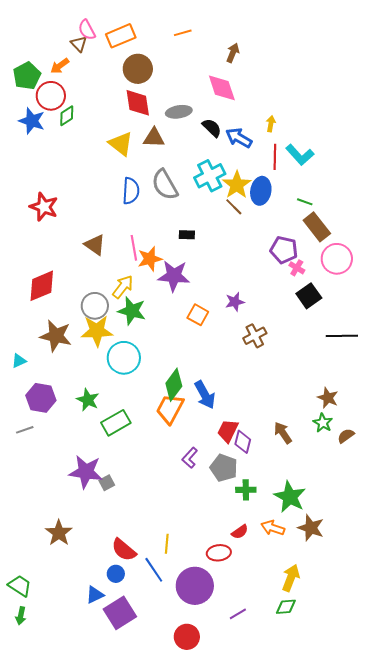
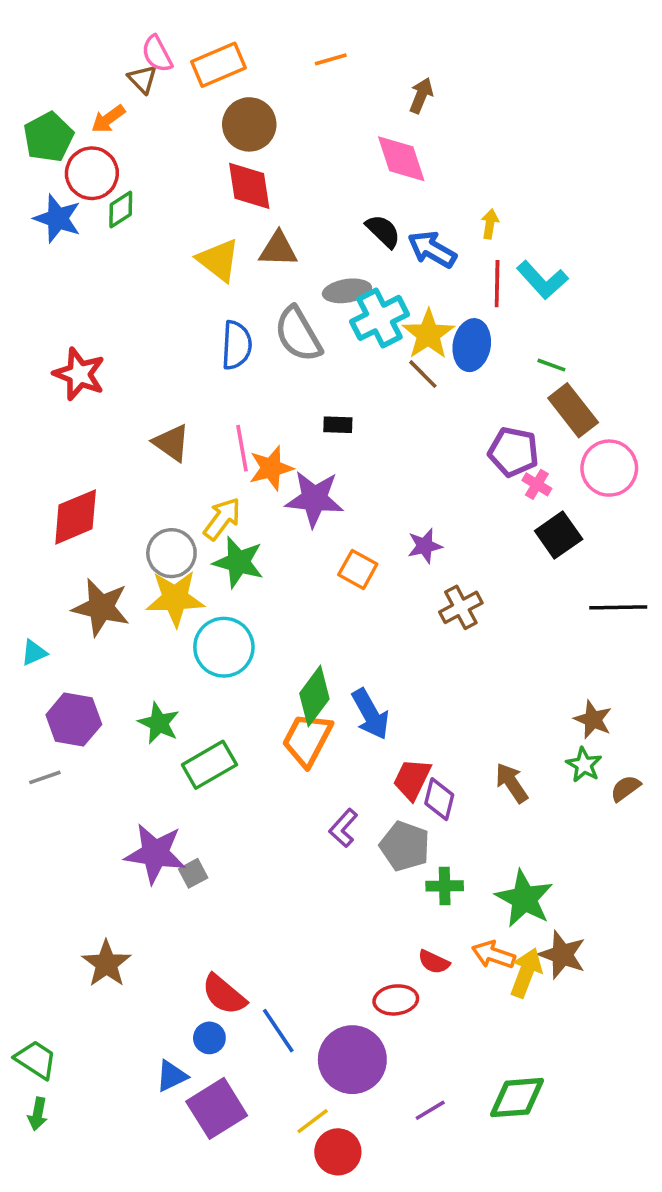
gray ellipse: (179, 112) -> (347, 291), moved
red semicircle: (240, 532) -> (434, 962), turned 60
yellow line: (167, 544) -> (313, 1121), moved, turned 48
yellow arrow: (291, 578) -> (526, 973), moved
green diamond: (286, 607) -> (517, 1098), size x1.5

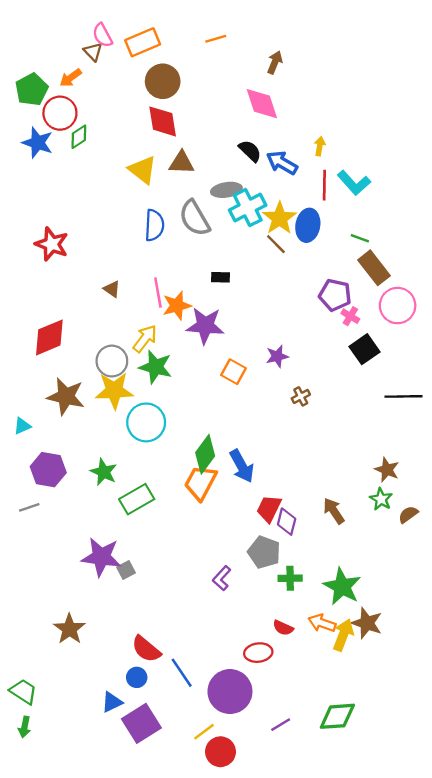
brown triangle: (171, 443) -> (112, 289), size x0.7
brown cross: (461, 607) -> (301, 396), size x0.7
purple L-shape: (343, 828) -> (222, 578), moved

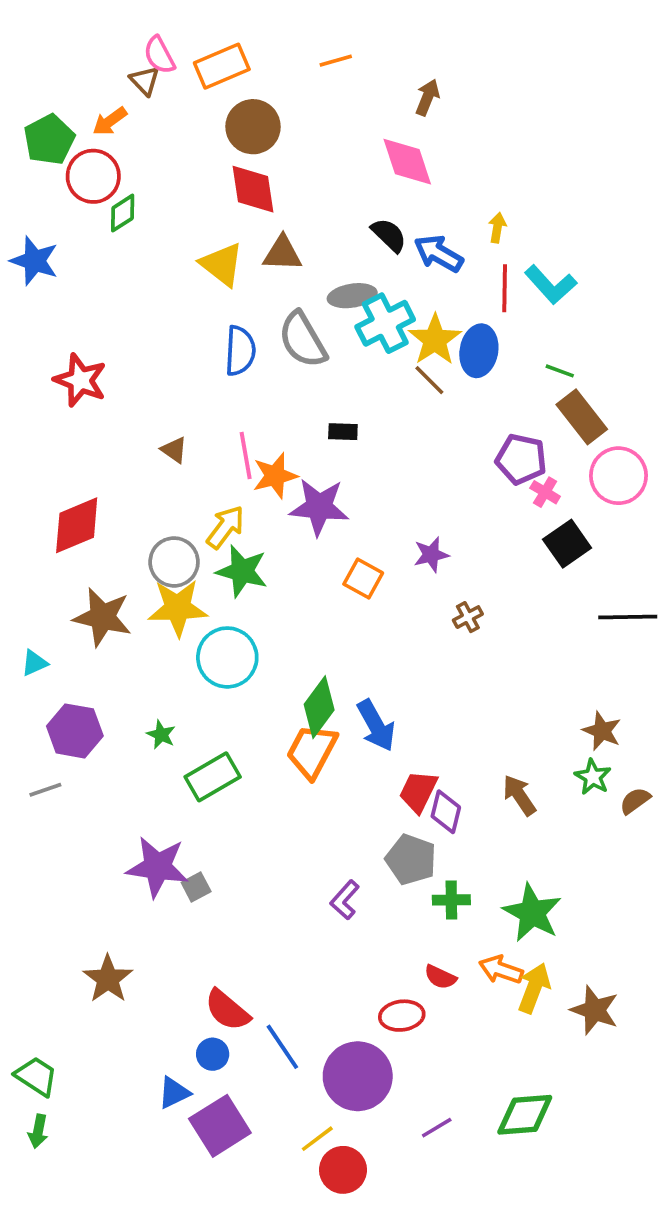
blue star: (38, 143) -> (34, 261), moved
green star: (104, 472) -> (161, 735), size x0.7
brown star: (367, 623) -> (595, 1010), moved

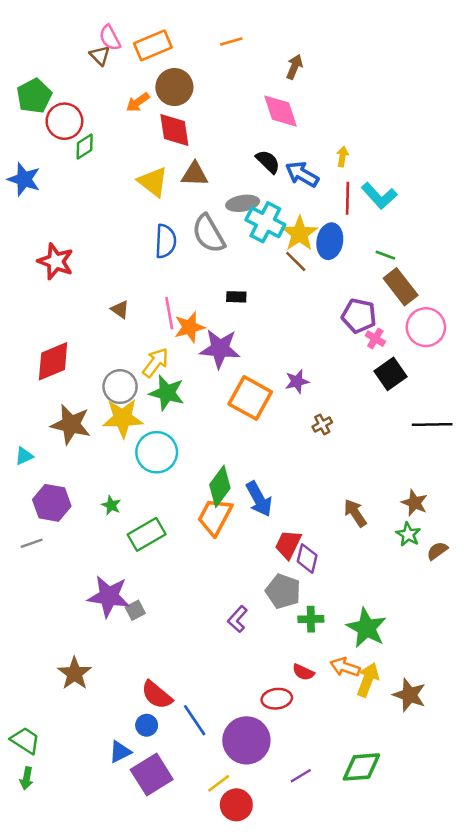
orange arrow: (110, 121) -> (138, 102), moved
cyan cross: (385, 323) -> (265, 222), turned -36
orange square: (363, 579) -> (250, 398), size x1.6
brown arrow: (519, 795) -> (355, 513), moved

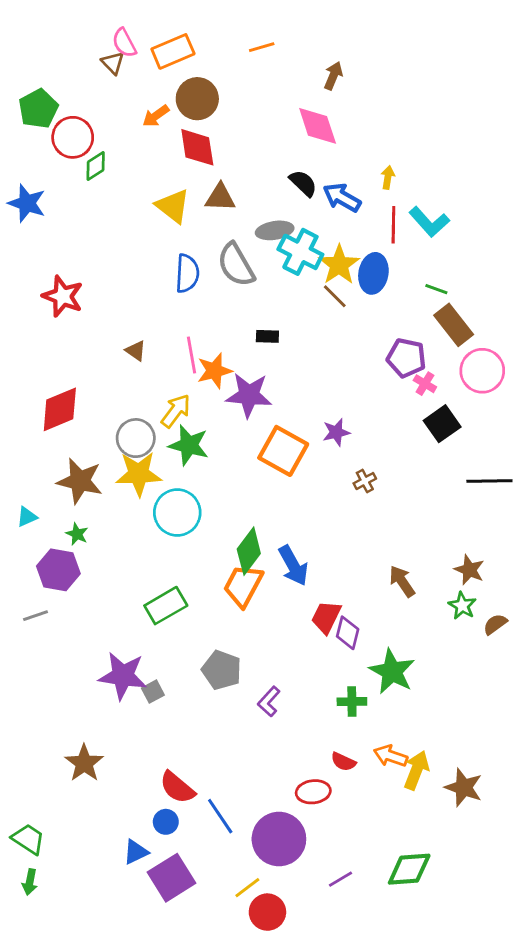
green star: (111, 505) -> (77, 534), moved
gray pentagon: (283, 591) -> (222, 670), moved
green star: (366, 628) -> (392, 671), moved

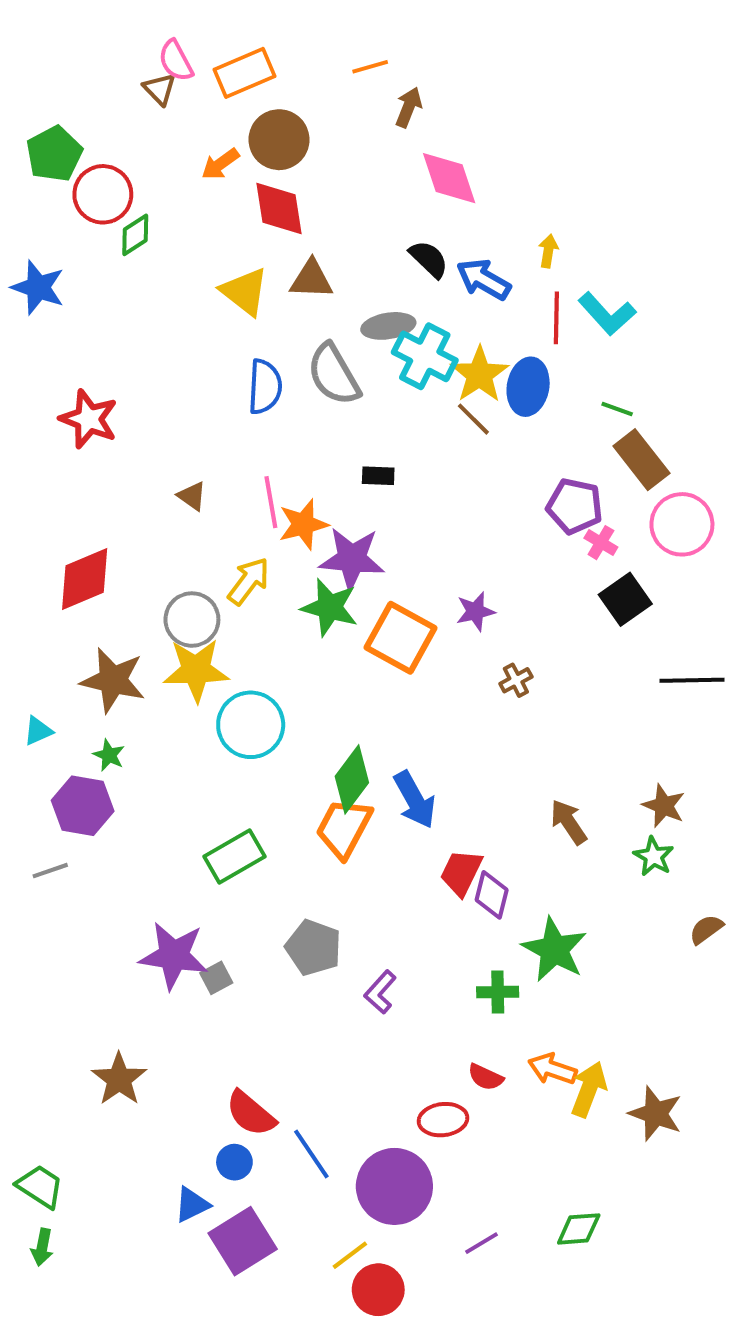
brown arrow: (333, 76) -> (409, 107), moved
green star: (189, 445) -> (330, 607), moved
brown semicircle: (495, 624) -> (706, 929), moved
green diamond: (409, 869) -> (579, 1229), size x0.7

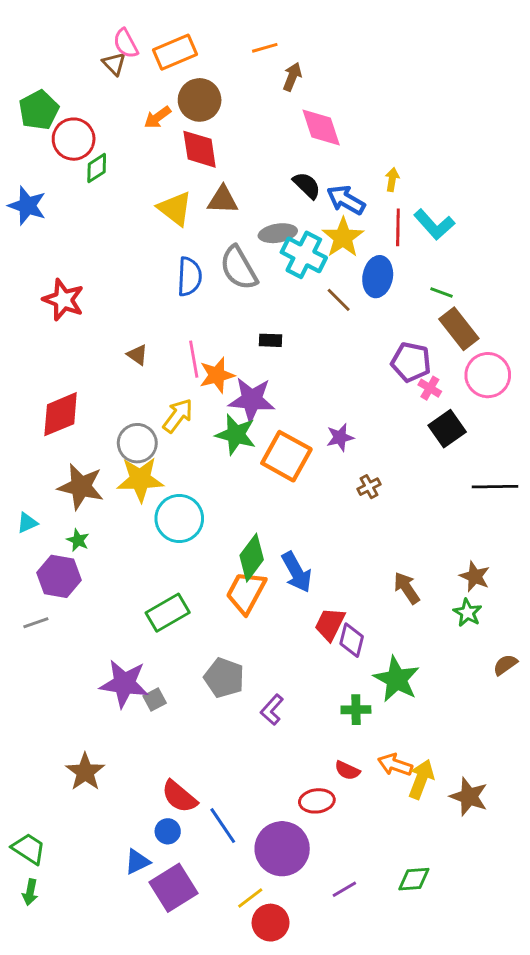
yellow star: (479, 375) -> (343, 238), moved

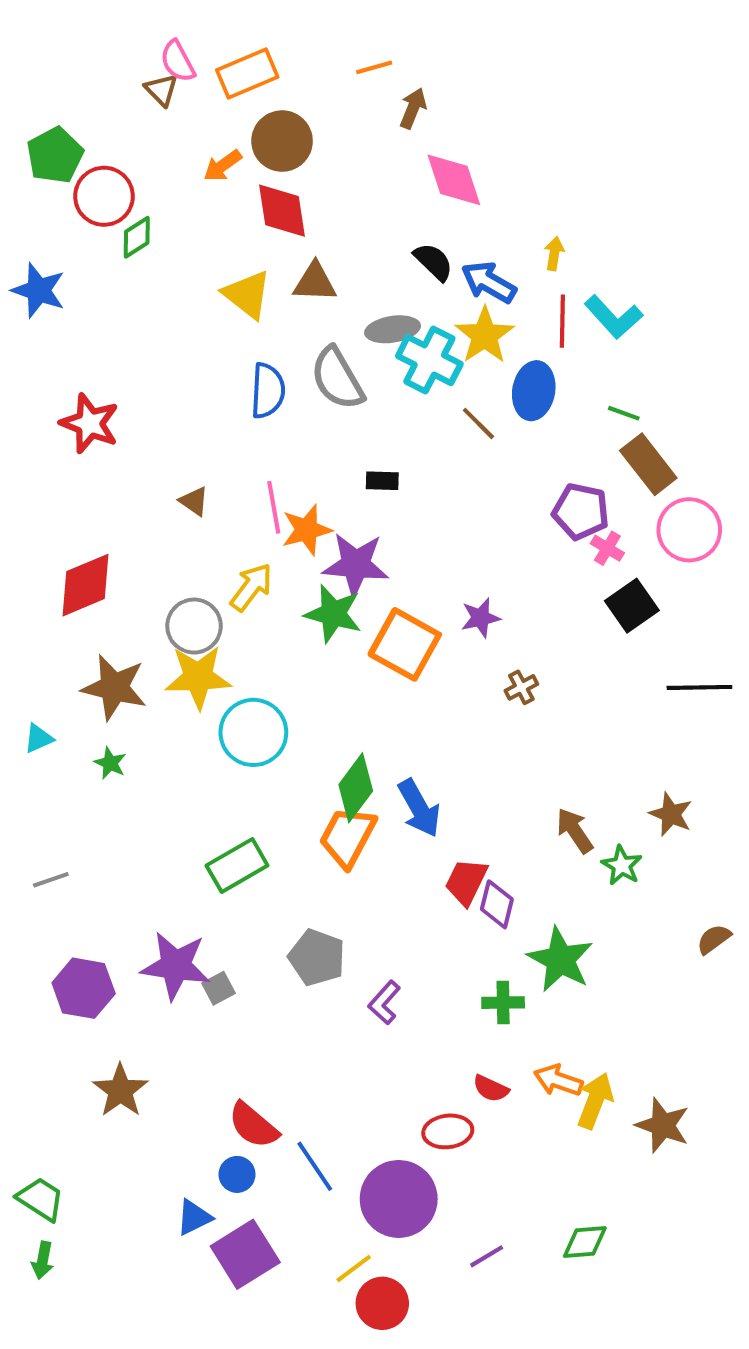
purple hexagon: (59, 576) -> (84, 988), moved
green star: (467, 613) -> (622, 865), moved

